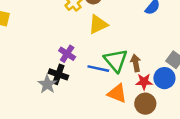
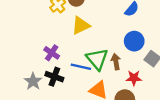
black cross: (58, 74) -> (54, 77), moved
blue circle: (164, 78) -> (134, 41), moved
red star: (144, 82) -> (134, 78), moved

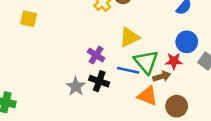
yellow triangle: (81, 25) -> (129, 37), moved
brown arrow: (116, 62) -> (162, 76), moved, turned 84
red star: (134, 78) -> (174, 61), moved

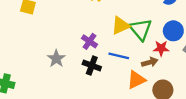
green triangle: (146, 62) -> (141, 29), moved
gray star: (76, 86) -> (56, 59), moved
orange triangle: (148, 96) -> (136, 80), turned -48

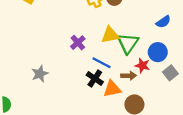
gray star: (56, 59) -> (40, 74), moved
black cross: (92, 66) -> (95, 78), moved

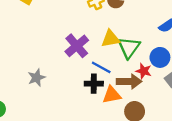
purple cross: (78, 43) -> (77, 46), size x1.5
brown arrow: (129, 76) -> (129, 81), size x1.5
black cross: (95, 78) -> (94, 84), turned -35

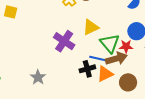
green triangle: (129, 48) -> (110, 43), moved
blue line: (101, 67) -> (98, 59), moved

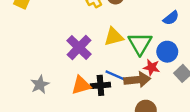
green triangle: (110, 43) -> (140, 44), moved
orange triangle: (105, 74) -> (81, 85), moved

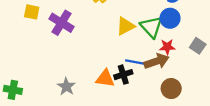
purple cross: (79, 47) -> (62, 23), moved
blue circle: (167, 52) -> (170, 18), moved
orange triangle: (81, 85) -> (105, 78), turned 36

